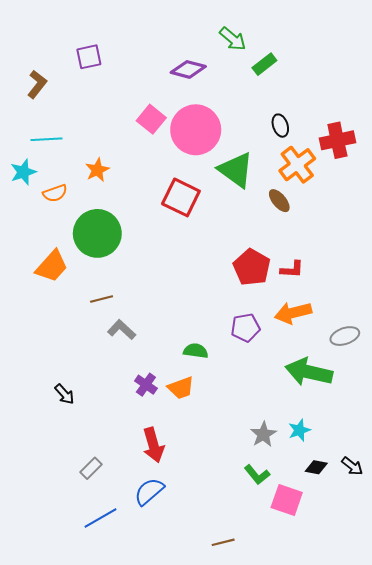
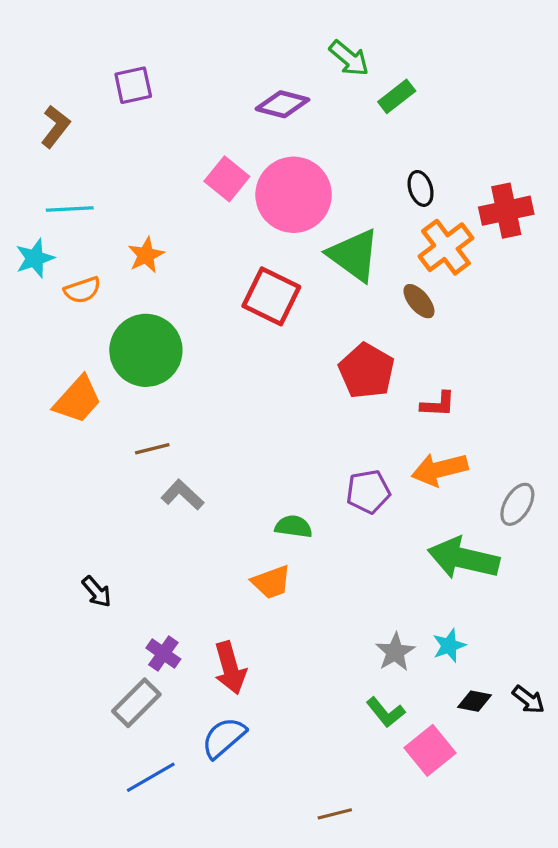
red pentagon: (252, 267) -> (367, 371), moved
gray ellipse: (345, 336) -> (517, 504), turned -40
purple cross: (146, 385) -> (163, 654), moved
gray rectangle: (91, 468) -> (136, 703), size x1.4
pink square: (287, 500) -> (430, 750), turned 32

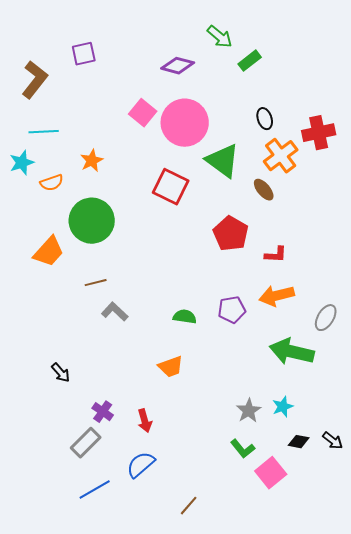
brown L-shape: (55, 127) -> (35, 80), size x1.4
green semicircle: (294, 527) -> (185, 317), moved
red arrow: (230, 668) -> (145, 421), size x0.7
brown line: (335, 814) -> (189, 506), moved, turned -35

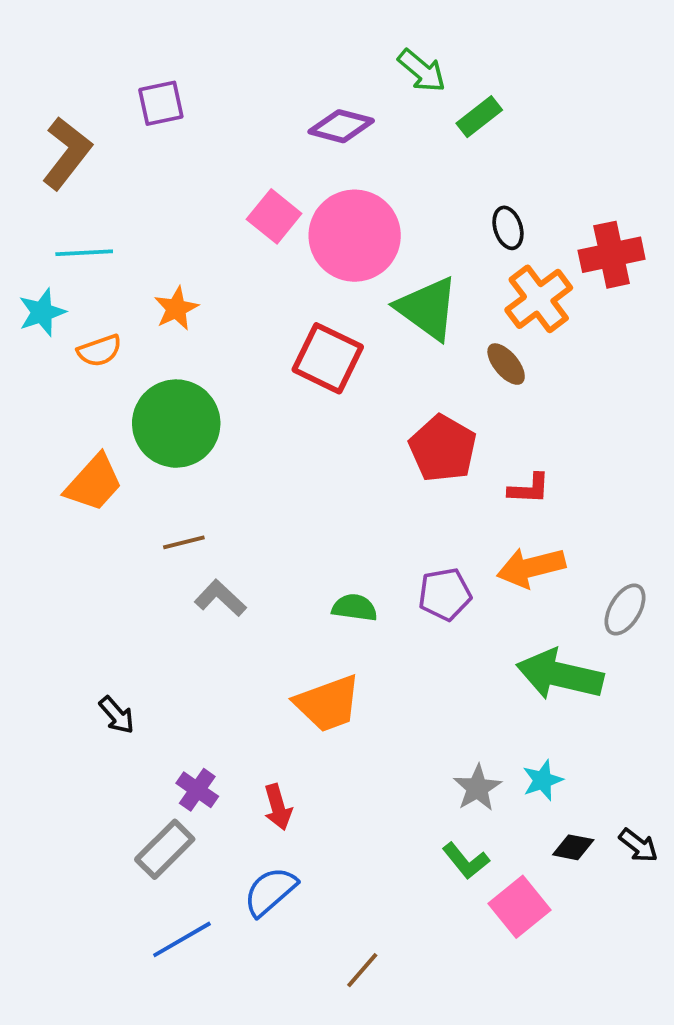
orange trapezoid: (171, 367) -> (328, 704), size x1.4

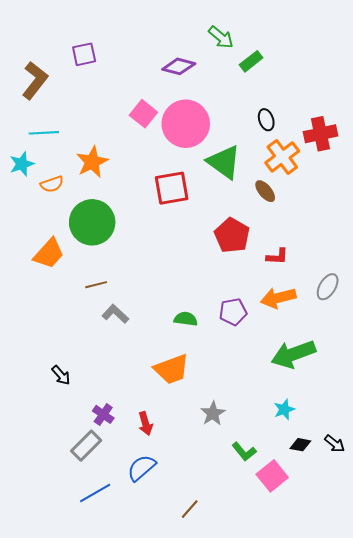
orange star: (176, 308) -> (92, 162), size x1.4
red square: (328, 358) -> (172, 188), turned -36
gray ellipse: (625, 610) -> (328, 287), moved
green arrow: (560, 675) -> (293, 354), turned -33
gray star: (477, 788) -> (213, 413), moved

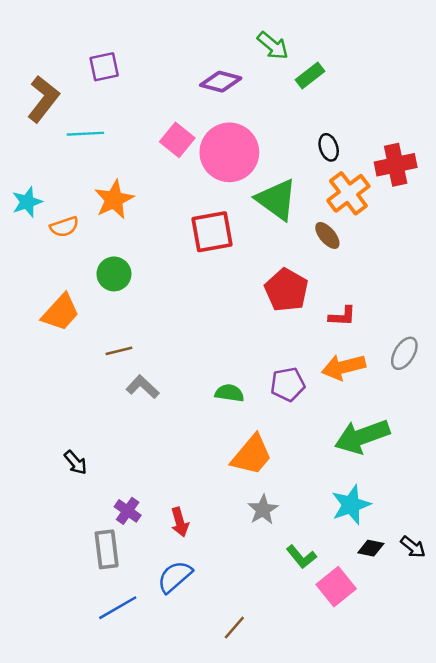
cyan line: (44, 133) -> (85, 134), moved
green circle: (92, 222) -> (114, 274), size x0.6
orange trapezoid: (172, 369) -> (252, 455), moved, turned -30
cyan star: (284, 409) -> (351, 505), size x1.5
gray rectangle: (86, 446) -> (107, 549), turned -52

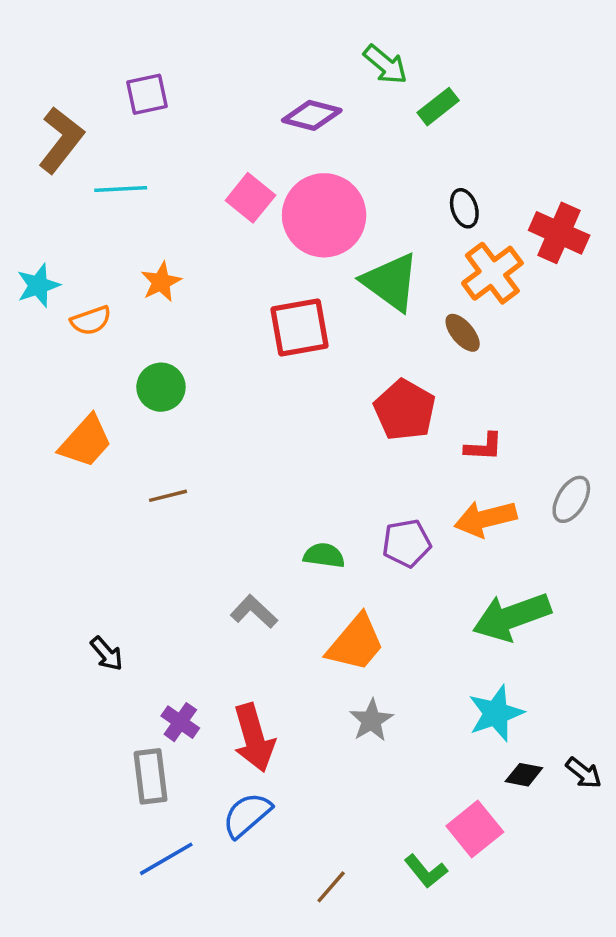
red cross: (396, 165) -> (559, 233), turned 36
orange star: (114, 199) -> (161, 282), size x0.7
gray L-shape: (143, 387) -> (254, 612), moved
red arrow: (180, 522) -> (254, 738), size x1.6
green L-shape: (301, 557) -> (426, 871), moved

